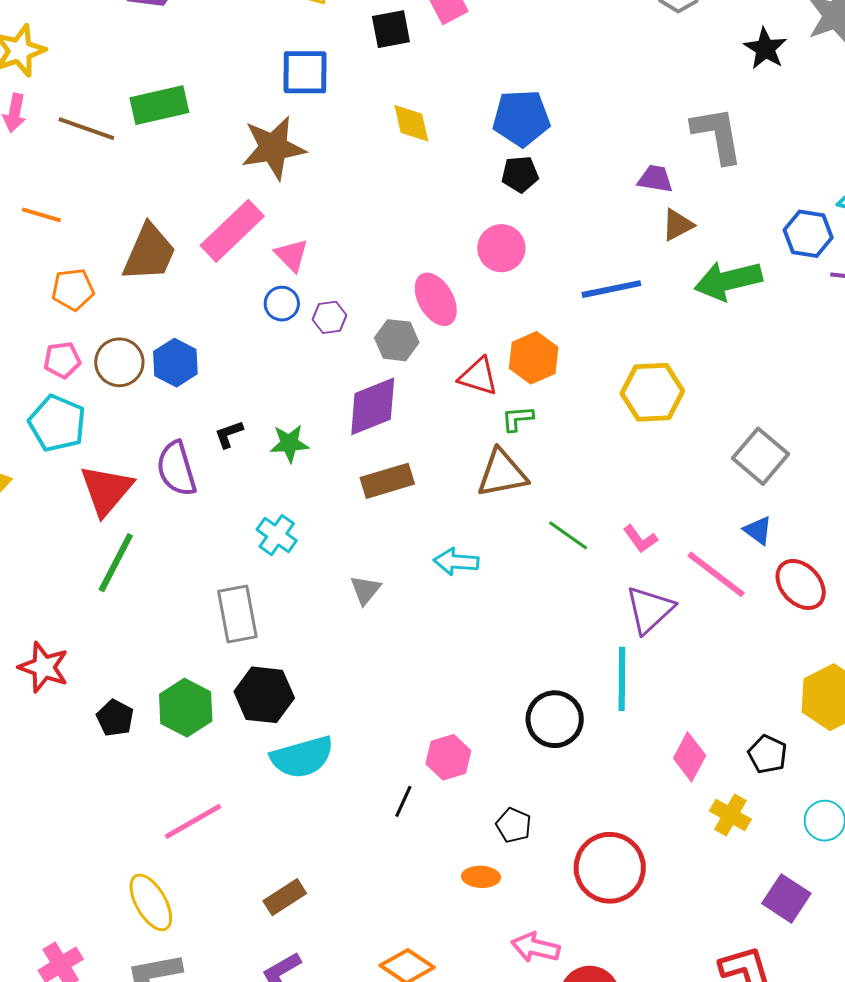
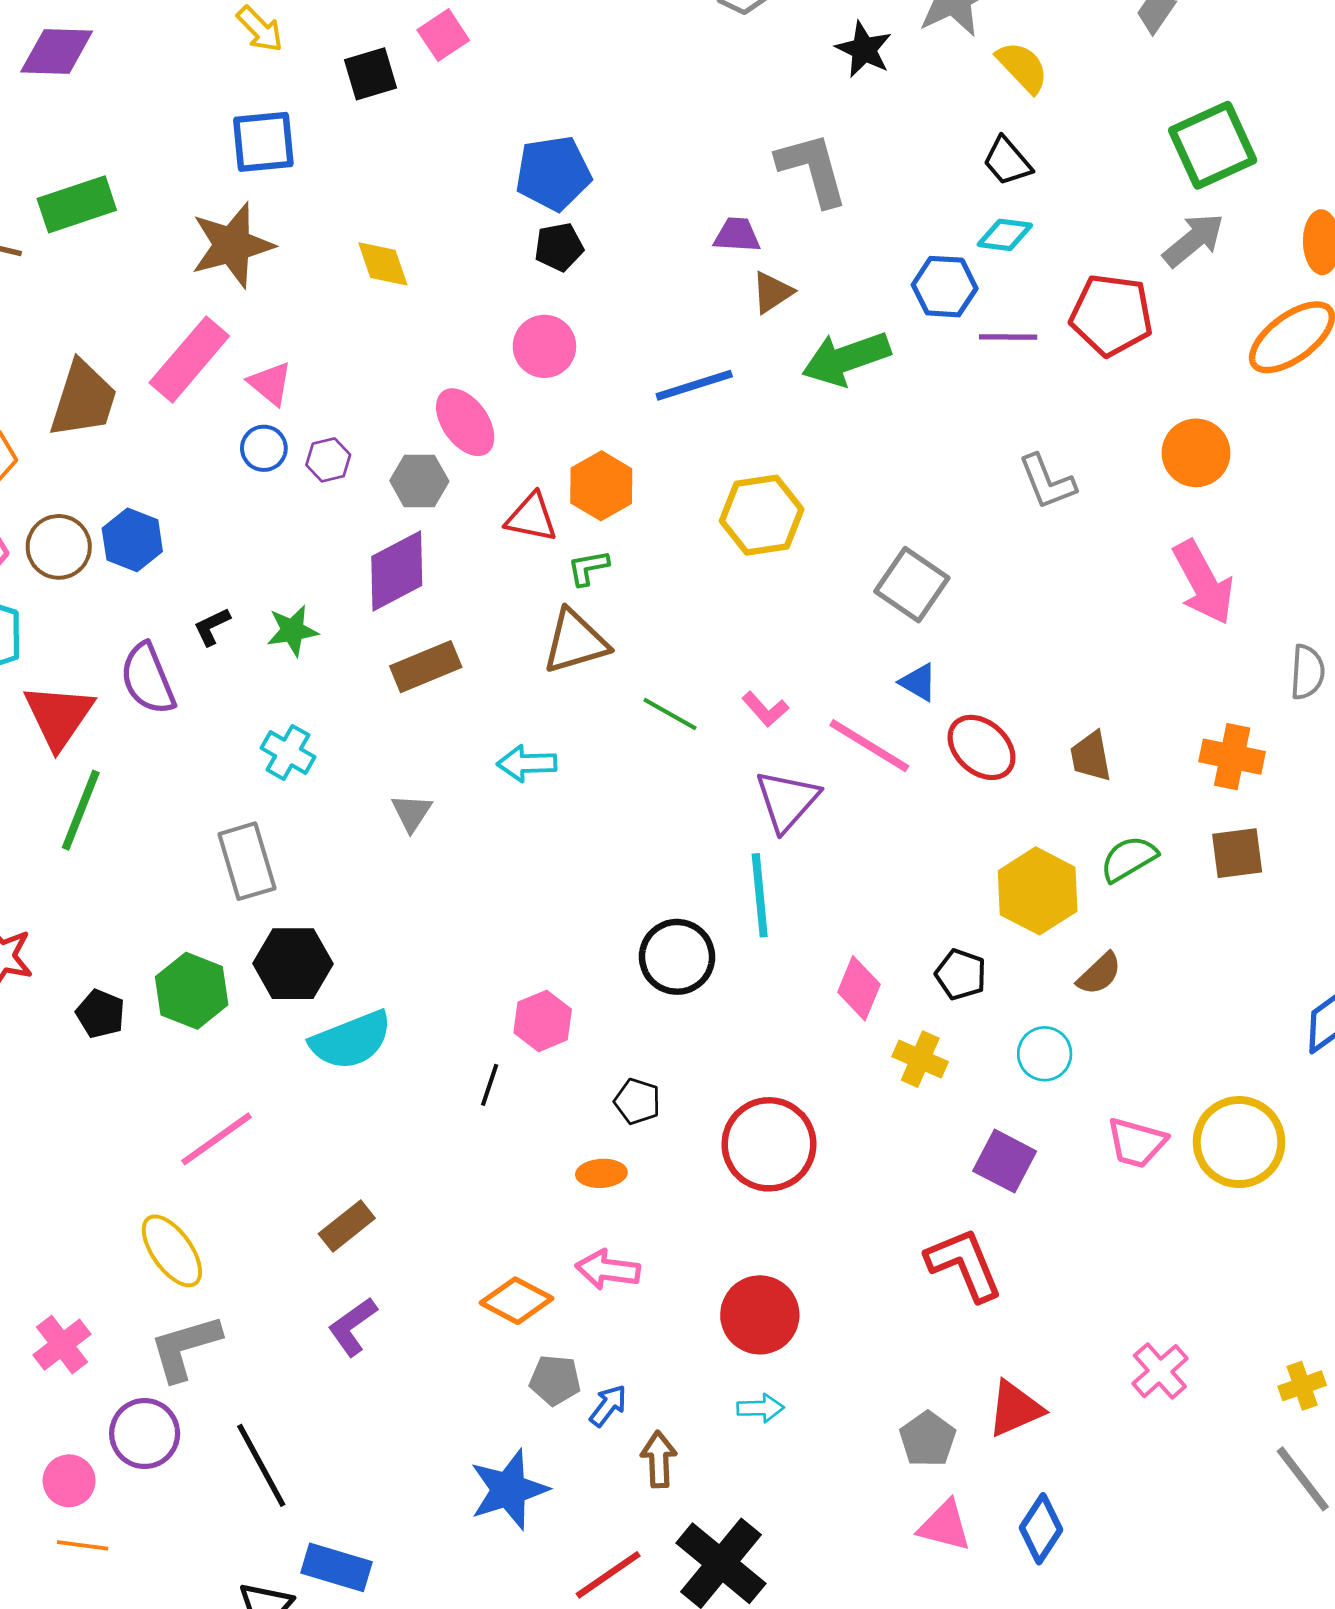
yellow diamond: (411, 123) -> (383, 264), moved
pink arrow: (535, 947) -> (608, 1270), moved

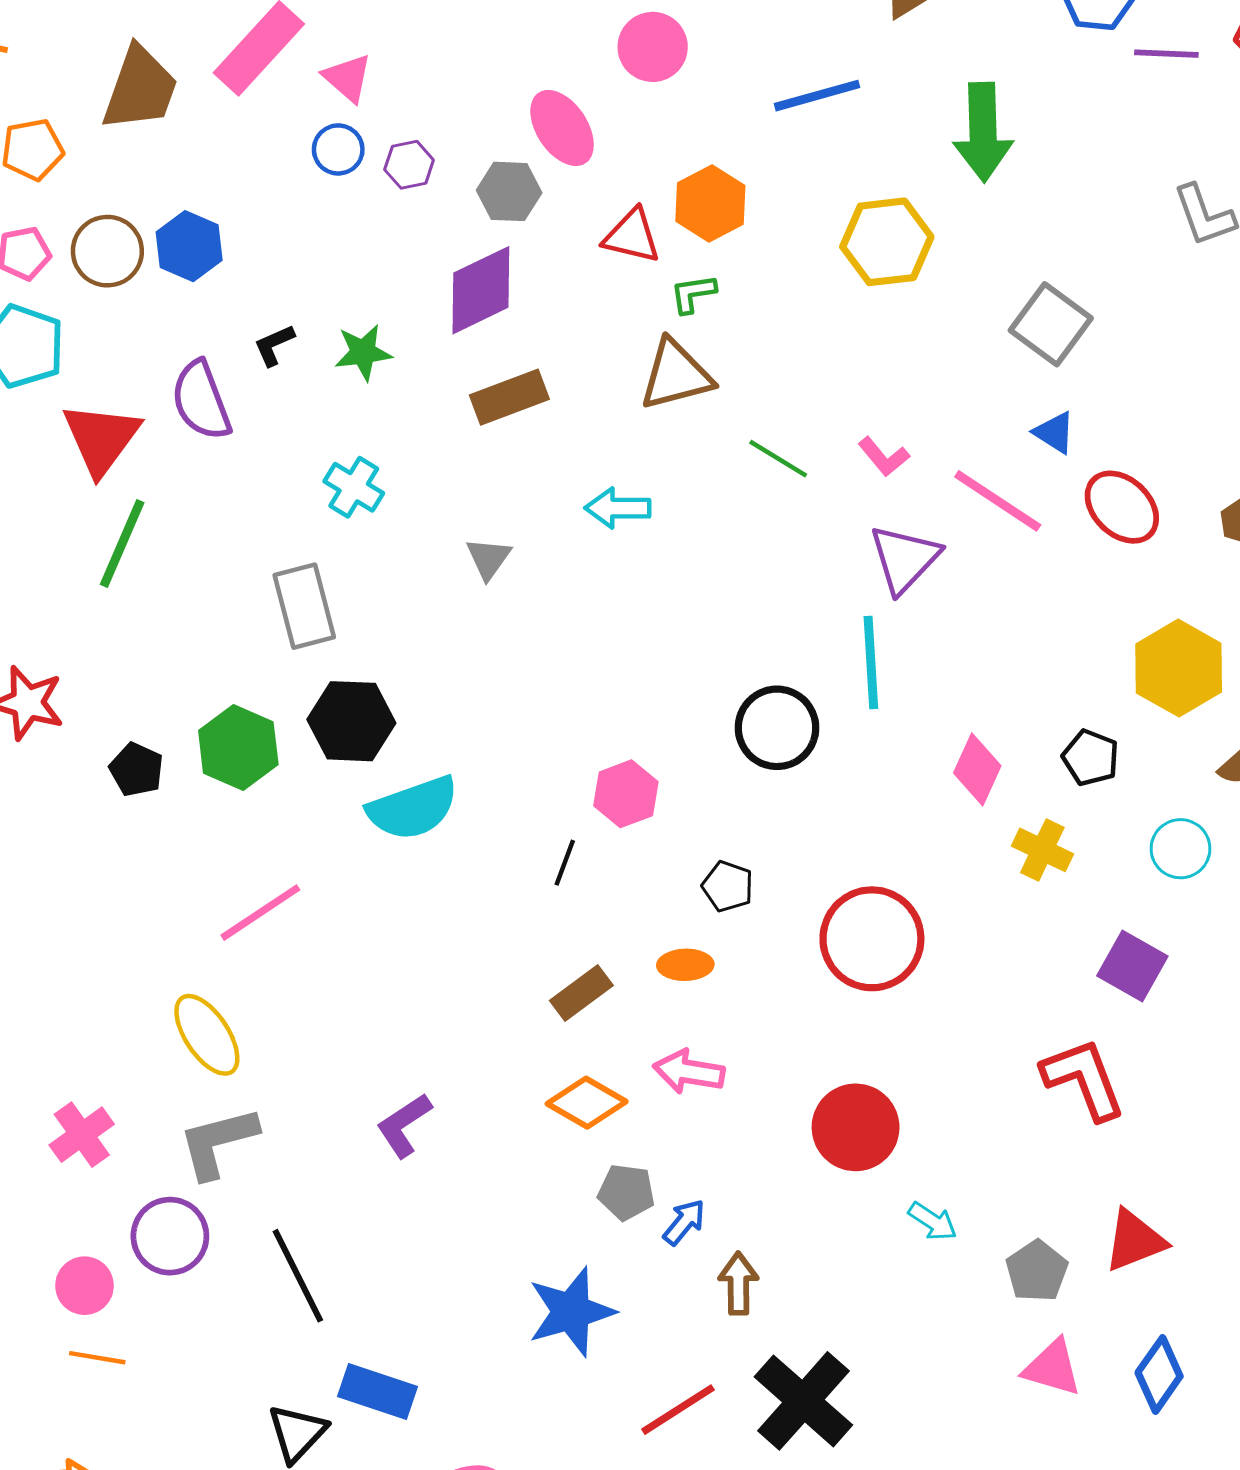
green arrow: (846, 359) -> (983, 132), moved, turned -74
brown rectangle: (347, 1226) -> (581, 993), moved
cyan arrow: (760, 1408) -> (933, 1221), moved, turned 33

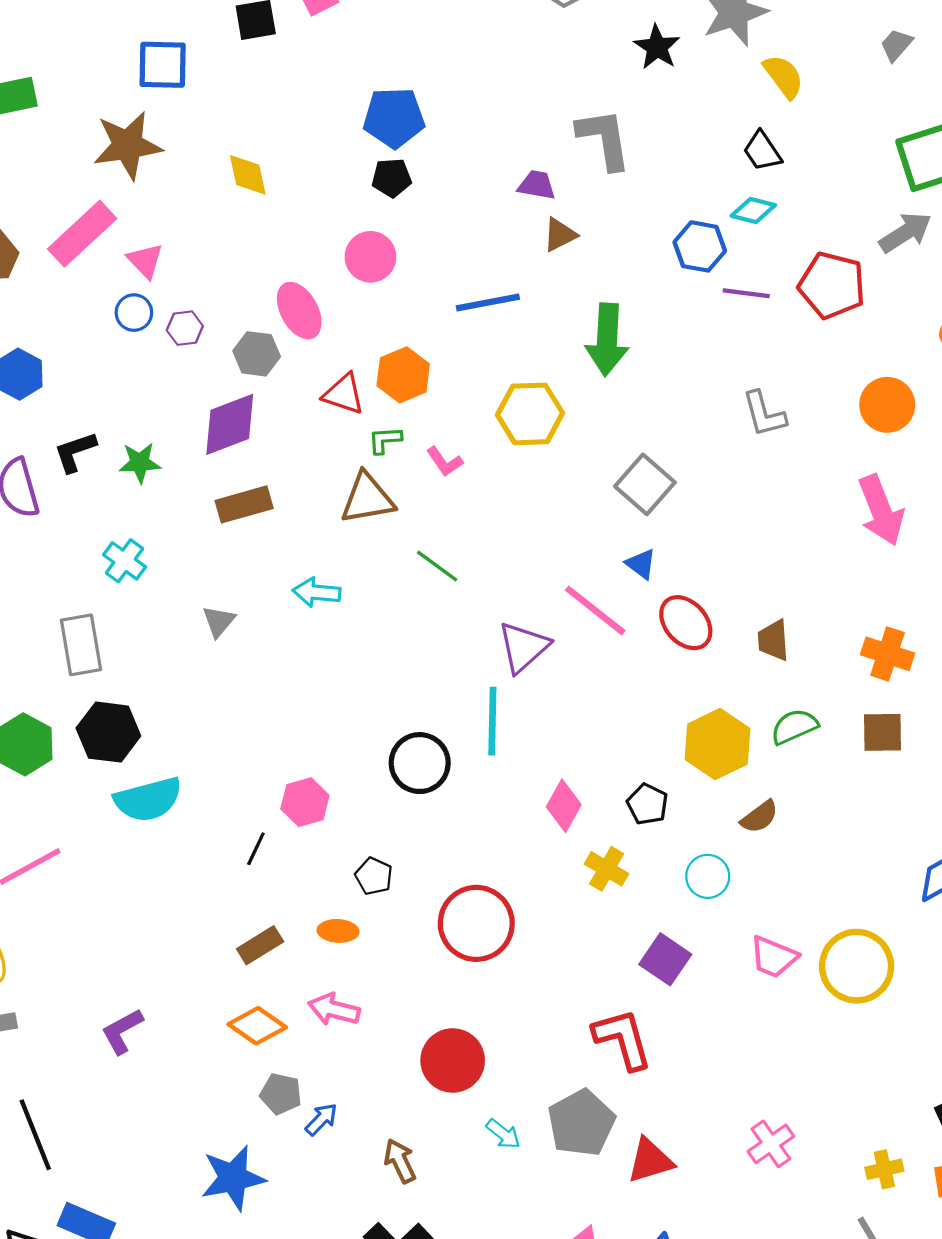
black L-shape: (274, 345) -> (75, 452), size x1.4
pink L-shape: (884, 457) -> (445, 462), moved
gray pentagon: (1037, 1271) -> (581, 1123), moved, size x1.5
brown arrow: (738, 1284) -> (400, 1161), moved, turned -30

